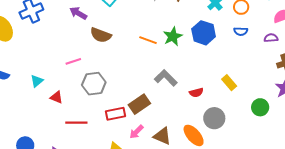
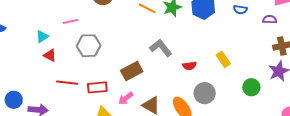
cyan triangle: (37, 81) -> (42, 37), moved
red rectangle: (116, 114) -> (97, 87), moved

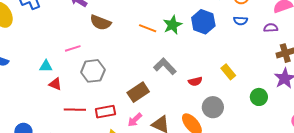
cyan triangle: (42, 37) -> (46, 66), turned 40

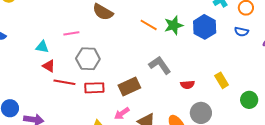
green circle: (259, 97) -> (249, 100), moved
red line: (75, 110) -> (64, 82), moved
red rectangle: (105, 112) -> (94, 88), moved

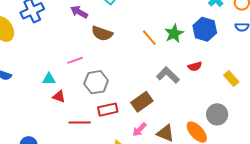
orange line: (149, 25) -> (149, 38), turned 30
red line: (64, 82) -> (80, 122), moved
red semicircle: (187, 85) -> (195, 66), moved

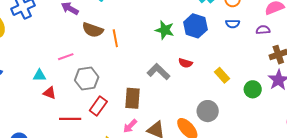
green star: (174, 33) -> (165, 30), turned -30
orange line: (149, 38) -> (115, 38), moved, turned 30
red semicircle: (195, 66) -> (185, 63), turned 32
brown rectangle: (142, 102) -> (133, 98), turned -50
red rectangle: (108, 110) -> (98, 106), turned -42

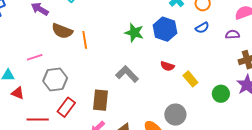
blue semicircle: (233, 24) -> (202, 28), turned -32
red semicircle: (185, 63) -> (167, 66), moved

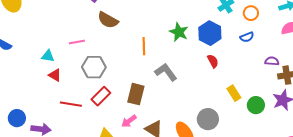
purple semicircle: (232, 34) -> (272, 61), moved
orange line: (85, 40) -> (144, 46), moved
red semicircle: (167, 66) -> (213, 61), moved, turned -144
yellow rectangle: (190, 79) -> (234, 93), moved

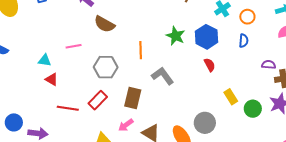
blue semicircle: (247, 37) -> (244, 41), turned -64
gray hexagon: (94, 67) -> (106, 67), moved

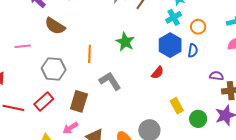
blue hexagon: (207, 37) -> (170, 45), moved
red semicircle: (210, 65) -> (158, 73), turned 64

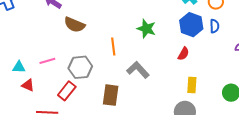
pink line: (23, 46) -> (47, 61), moved
red rectangle: (44, 101) -> (67, 91), moved
yellow rectangle: (177, 106) -> (192, 85), moved, turned 42

